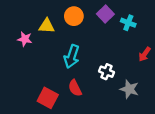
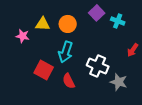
orange circle: (74, 16) -> (68, 24), moved
white cross: (107, 72) -> (98, 66), size x1.5
red square: (48, 98) -> (44, 70), moved

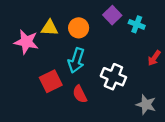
pink star: (23, 36) -> (26, 42), size x1.5
red square: (44, 70) -> (51, 81), turned 36
gray star: (119, 82) -> (146, 105), moved

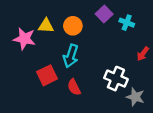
white cross: (113, 77) -> (116, 79), moved

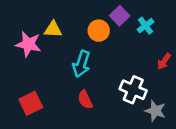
cyan cross: (127, 23) -> (146, 26), turned 32
orange circle: (73, 26) -> (99, 31), moved
red square: (47, 75) -> (31, 103), moved

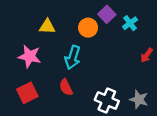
pink star: (28, 44) -> (29, 56), moved
white cross: (133, 90) -> (107, 101), moved
red semicircle: (85, 100) -> (66, 87), moved

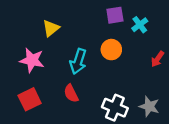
purple square: (107, 14) -> (115, 15), turned 35
yellow triangle: (47, 27) -> (51, 28), turned -42
orange circle: (88, 28) -> (111, 50), moved

